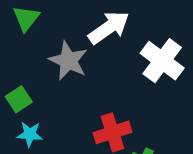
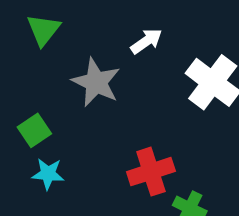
white arrow: (109, 28) -> (146, 41), size x0.6

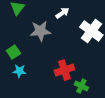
gray star: (96, 82) -> (40, 31), turned -30

